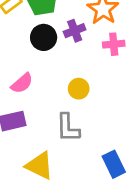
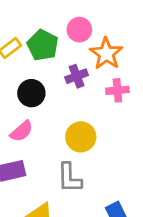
black circle: (44, 37) -> (31, 93), moved
yellow circle: (79, 89) -> (81, 137), size x1.4

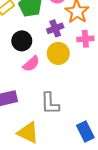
pink semicircle: (21, 131) -> (31, 64), moved
yellow circle: (81, 137) -> (58, 53), moved

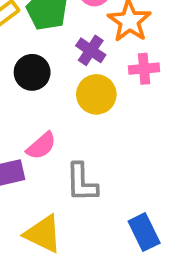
purple cross: (55, 28) -> (91, 50), turned -35
pink semicircle: (31, 64) -> (41, 146), moved

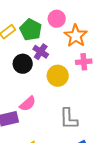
purple cross: (91, 50) -> (41, 52), moved
gray L-shape: (82, 182) -> (69, 119), moved

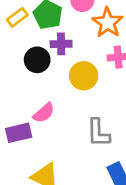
purple cross: (41, 52) -> (61, 44), turned -35

